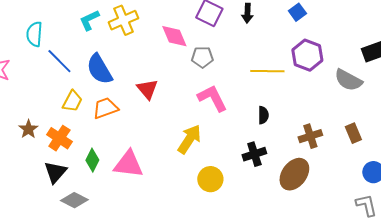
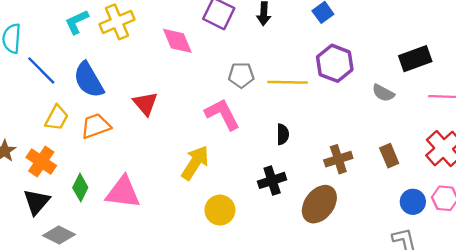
gray pentagon: (202, 57) -> (241, 75), moved
gray semicircle: (348, 80) -> (383, 93), size x0.7

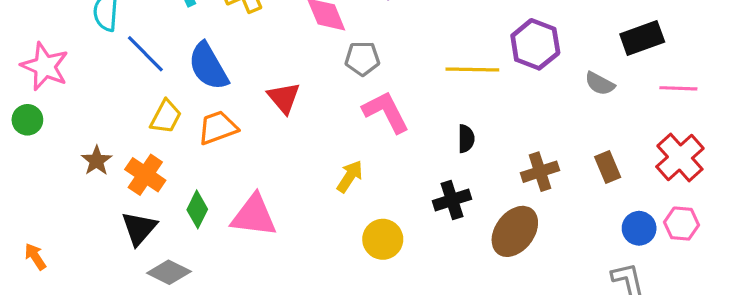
gray pentagon: (241, 75) -> (362, 58), moved
yellow arrow: (195, 163) -> (350, 176), size x0.7

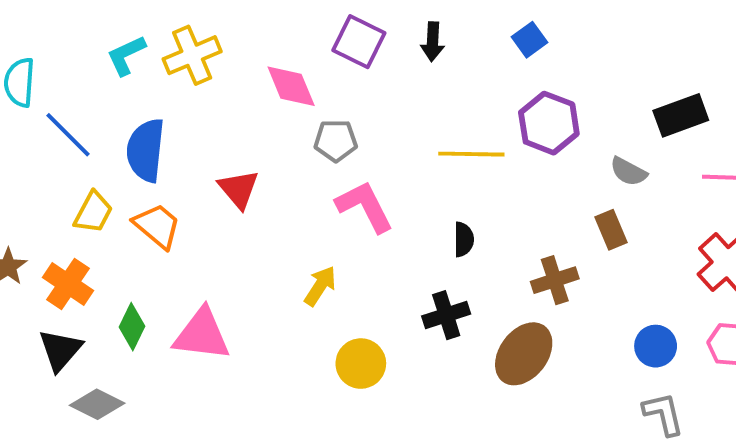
blue semicircle: (208, 66) -> (146, 150), turned 36
orange trapezoid: (218, 128) -> (157, 226), turned 60
brown rectangle: (608, 167) -> (611, 230), moved
blue circle: (639, 228) -> (656, 346), moved

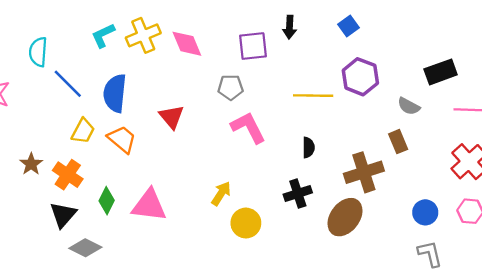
purple square: (359, 42) -> (253, 46), moved, turned -32
pink diamond: (291, 86) -> (187, 44), moved
brown cross: (555, 280) -> (364, 172), size x1.4
yellow arrow: (320, 286) -> (221, 194), moved

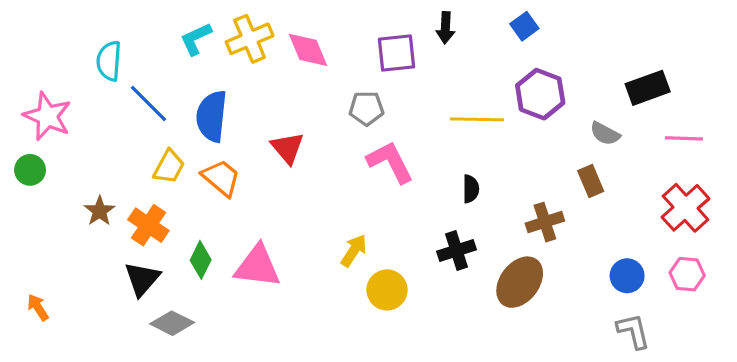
brown cross: (364, 172) -> (545, 222), size x0.7

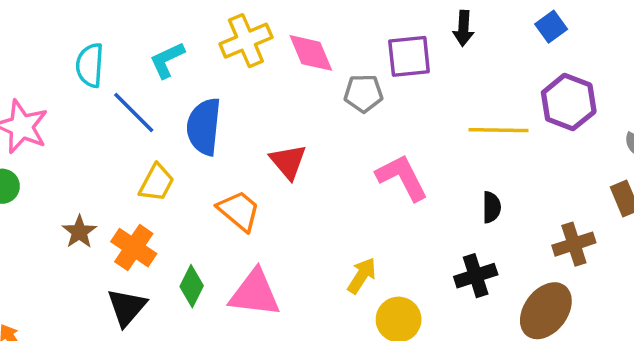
cyan L-shape: (196, 39) -> (167, 60), moved
gray pentagon: (366, 108) -> (363, 93), moved
orange trapezoid: (221, 178) -> (239, 211), moved

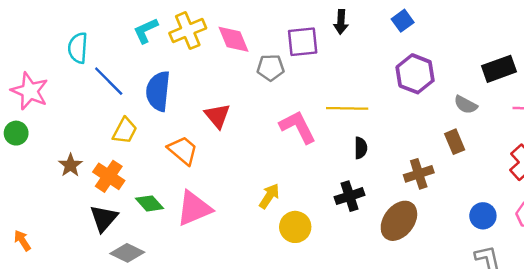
cyan L-shape: (167, 60) -> (146, 31), moved
yellow line: (499, 130) -> (347, 108), moved
green diamond: (192, 286) -> (149, 203), turned -68
pink triangle: (255, 293) -> (194, 208), turned -30

